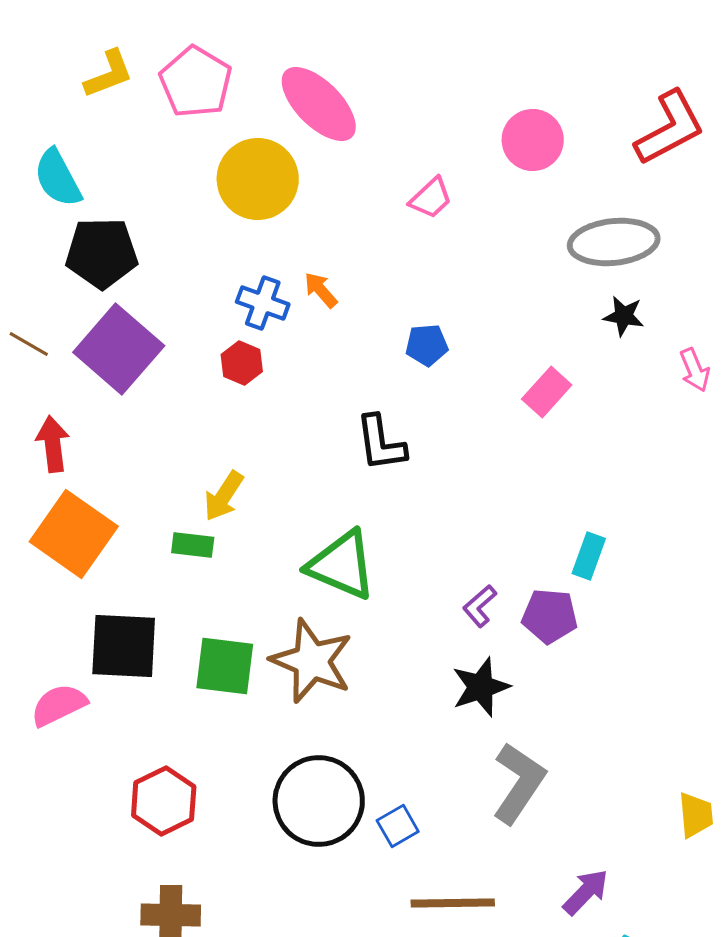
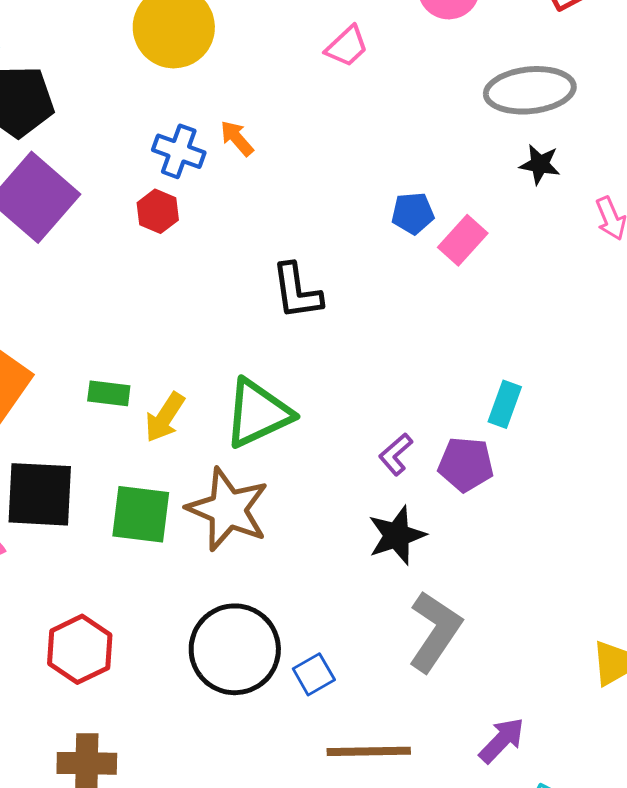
blue pentagon: (427, 345) -> (413, 213), moved
yellow arrow: (224, 496) -> (165, 417), moved
green triangle: (342, 565) -> (258, 413), turned -48

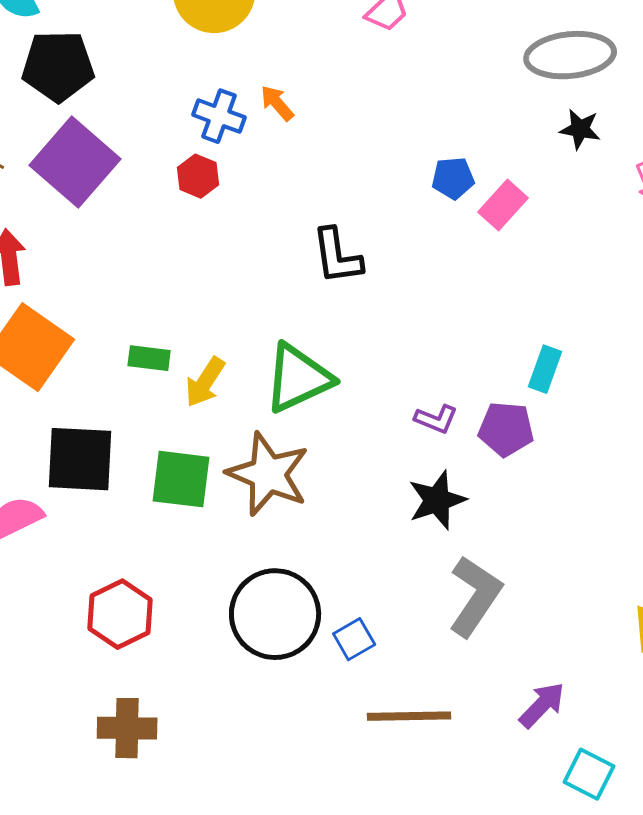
purple L-shape: (396, 454) -> (436, 419), turned -117

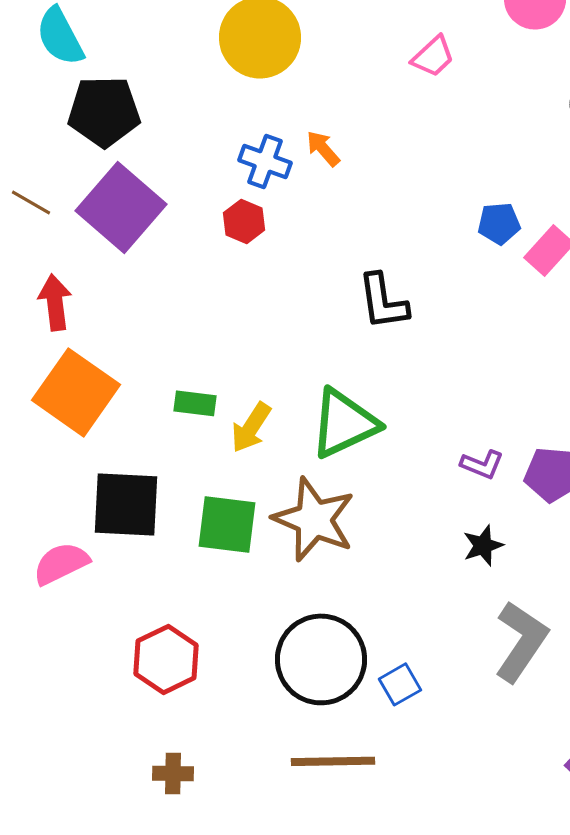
black star: (437, 500) -> (483, 545), size x0.7
brown line: (409, 716) -> (333, 761), moved
brown cross: (127, 728) -> (173, 773), size x0.7

